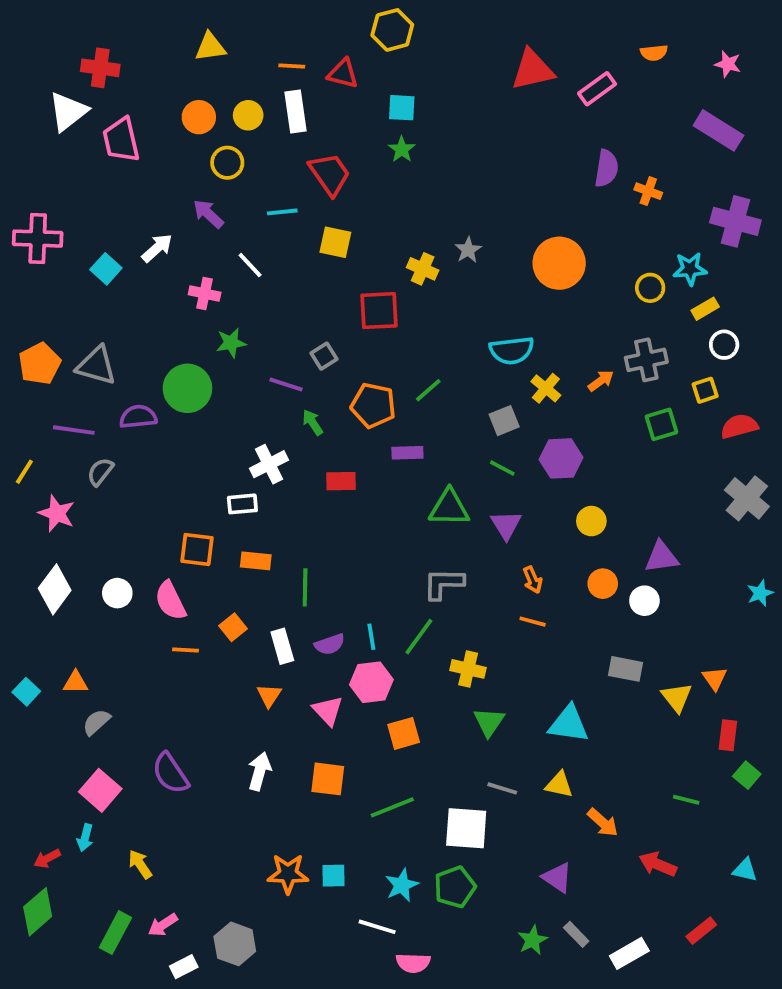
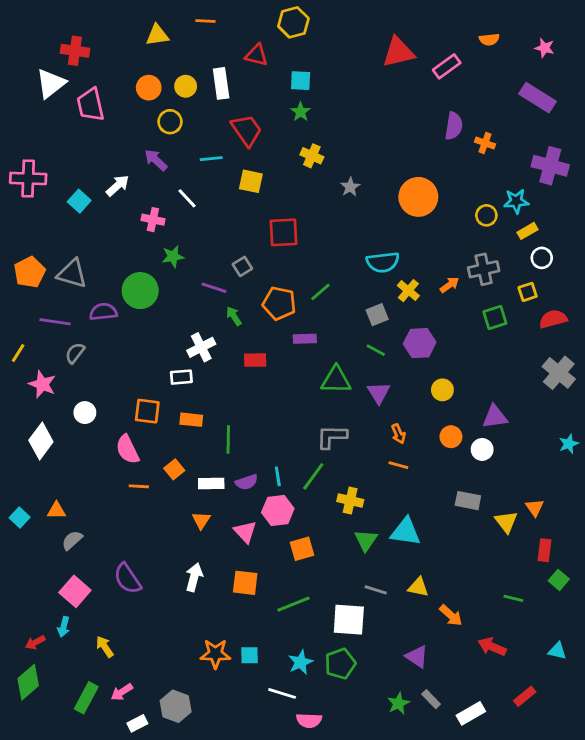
orange line: (292, 66) -> (205, 21), moved
yellow cross: (423, 269) -> (312, 156), moved
white circle: (117, 593) -> (85, 413), moved
white rectangle: (282, 646) -> (211, 484), turned -75
cyan triangle: (569, 724) -> (406, 532), moved

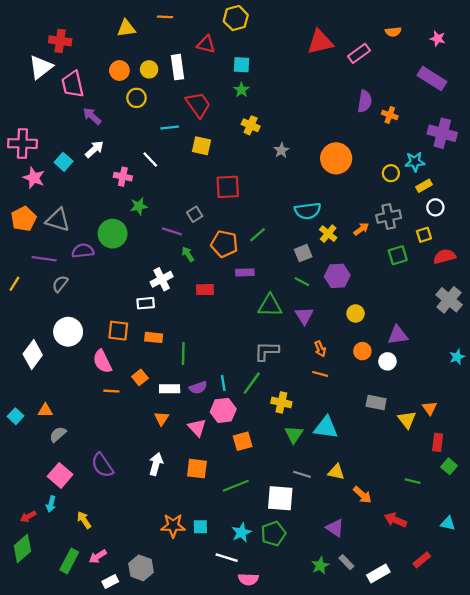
purple arrow: (156, 160) -> (92, 116), moved
pink star: (42, 384) -> (34, 178), moved
white circle: (85, 413) -> (68, 332), size x1.6

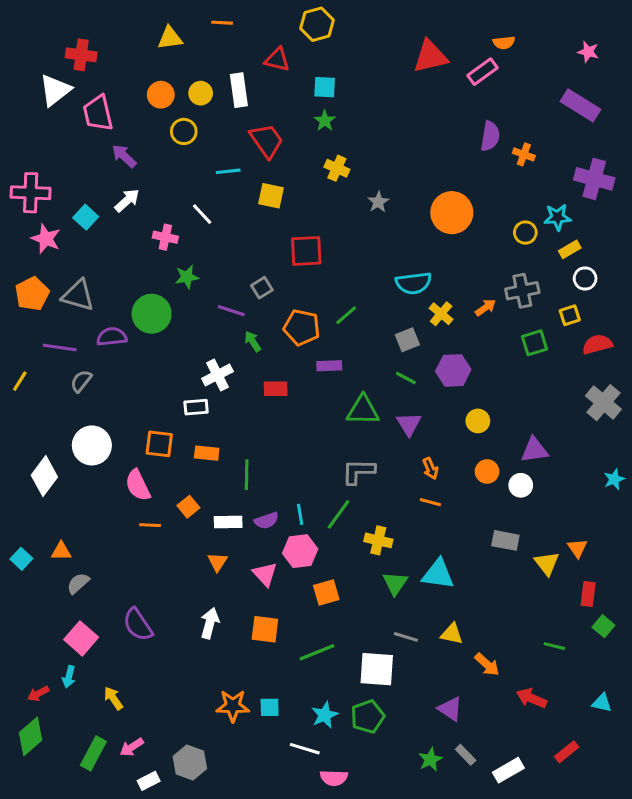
orange semicircle: (393, 32) -> (504, 43), moved

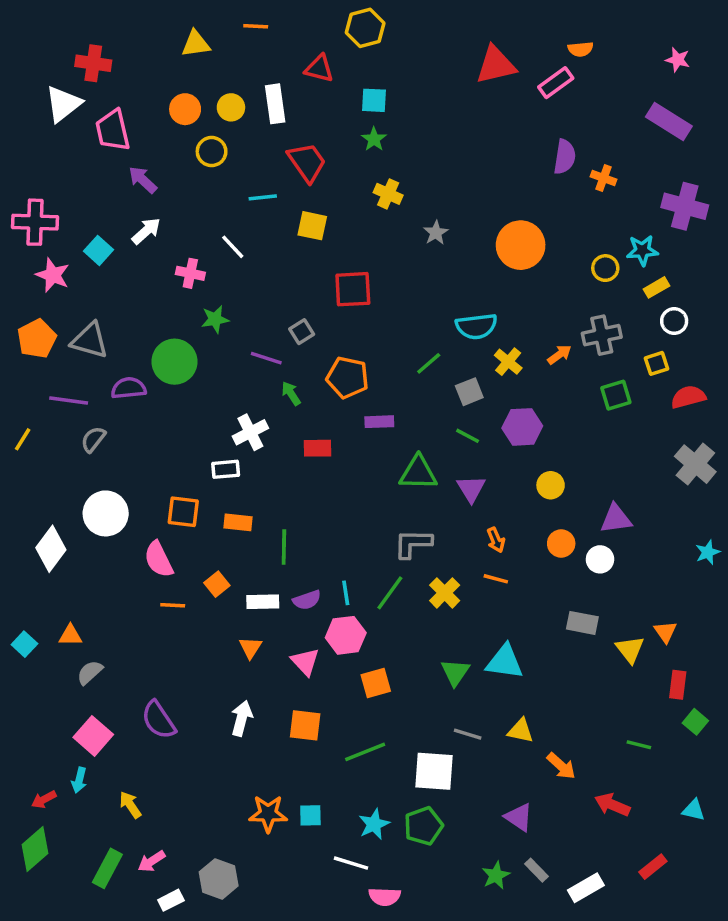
green line: (346, 315) -> (429, 363), moved
yellow cross: (378, 540) -> (445, 593), moved, turned 32

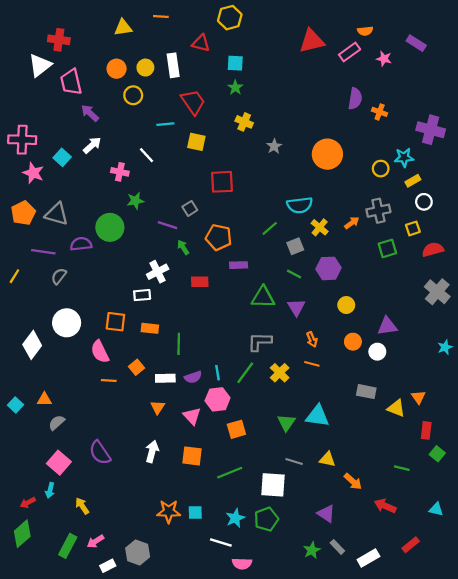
pink star: (678, 60) -> (384, 59), moved
purple rectangle: (669, 122) -> (416, 43), moved, size x0.7
yellow triangle: (630, 649) -> (396, 408), turned -30

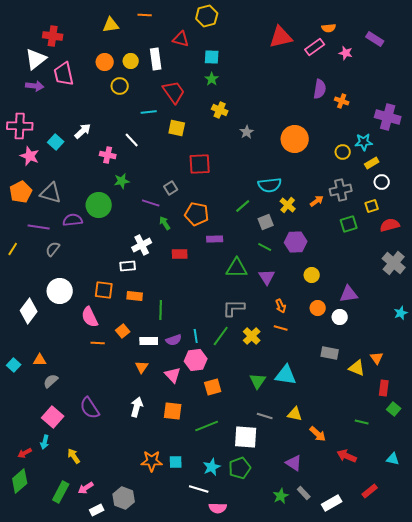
purple arrow: (90, 113) -> (35, 86), moved, turned 144

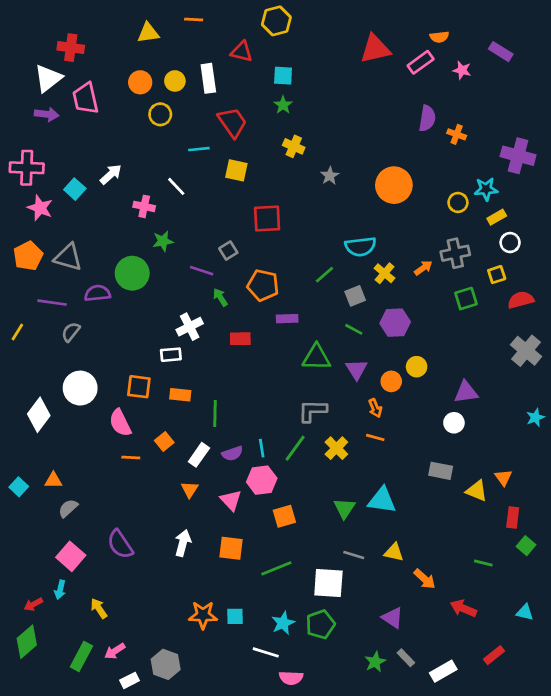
orange circle: (318, 308) -> (391, 381), moved
white rectangle: (149, 341) -> (199, 455), turned -54

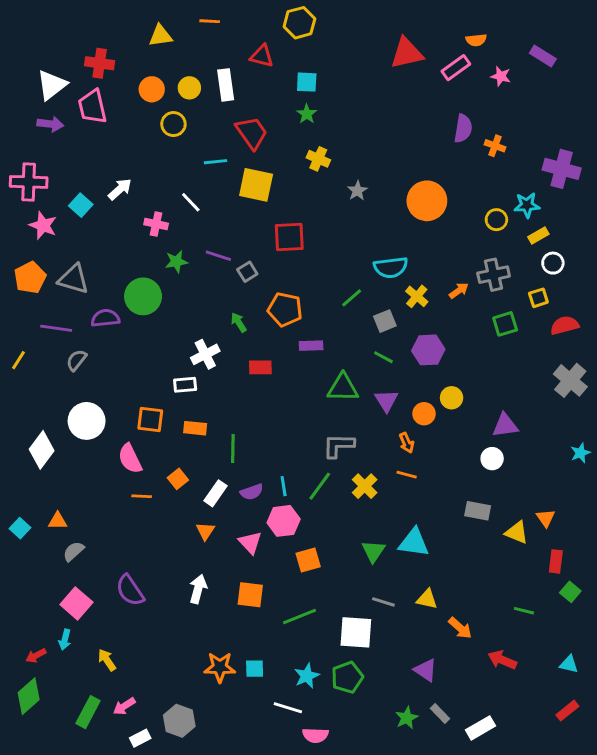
red cross: (71, 48) -> (100, 63), moved
yellow square: (236, 170) -> (256, 185), size x1.4
purple line: (202, 271) -> (218, 256), moved
red rectangle: (494, 655) -> (567, 711), moved

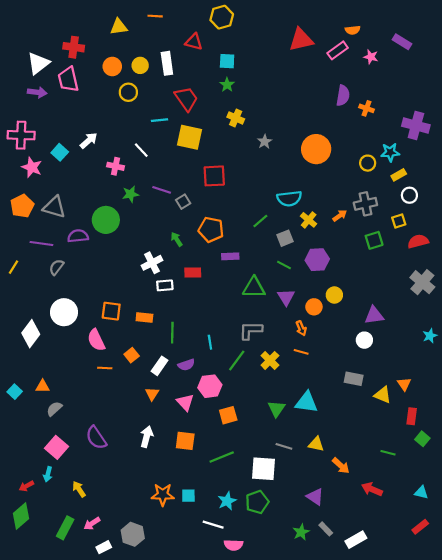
white rectangle: (185, 385) -> (165, 285), moved
cyan line: (284, 486) -> (210, 342), moved

